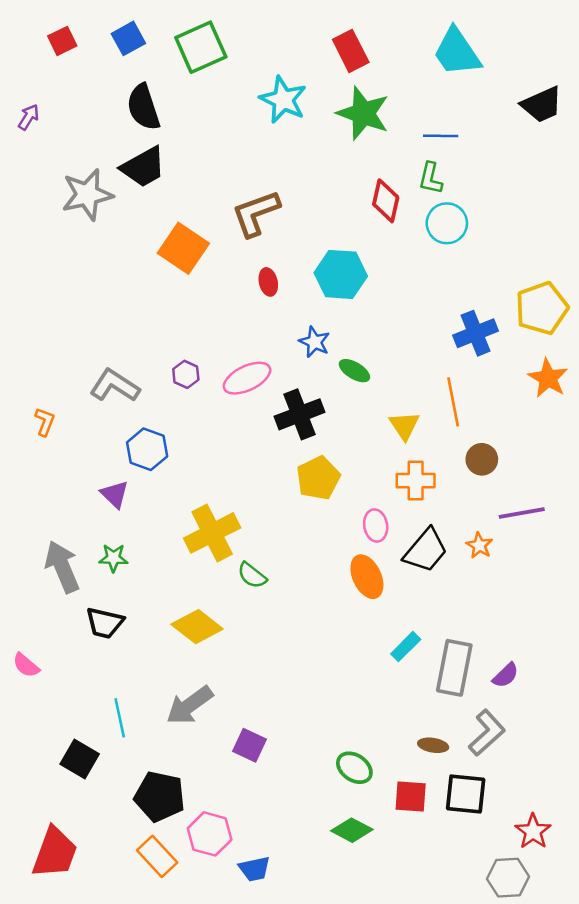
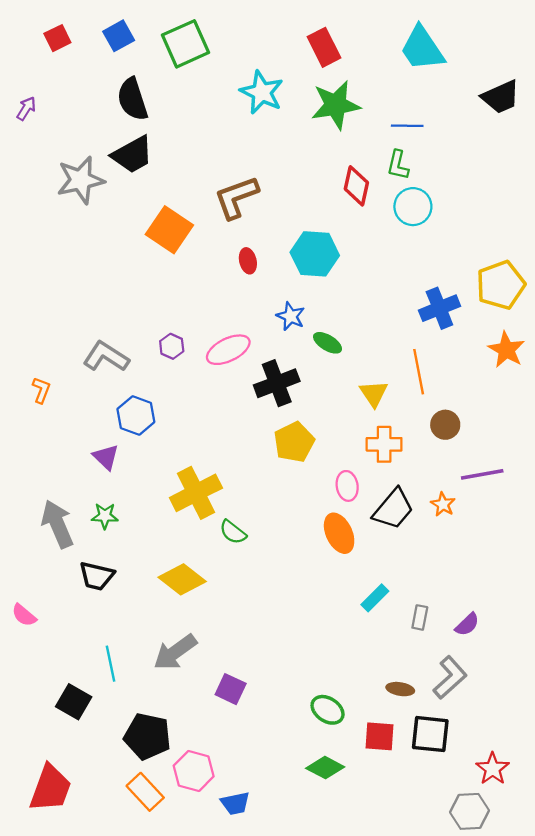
green star: (363, 113) -> (336, 105), turned -30
gray rectangle: (454, 668) -> (420, 617), size x0.5

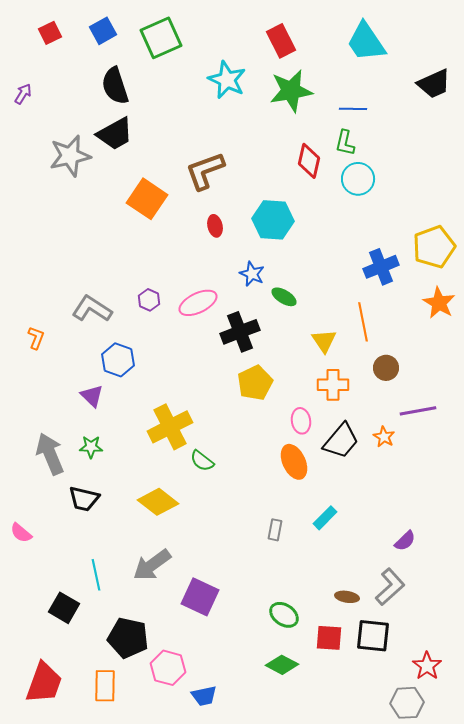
gray rectangle: (420, 617) -> (275, 530), moved
purple square: (231, 689) -> (200, 597), size x1.4
orange rectangle: (145, 792) -> (105, 686), moved, turned 44

